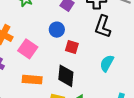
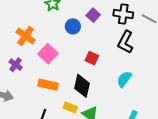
blue circle: (57, 30) -> (73, 26), moved

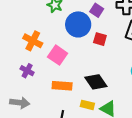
blue circle: (73, 26) -> (78, 24), size x1.6
red square: (92, 58) -> (100, 39), moved
black diamond: (82, 86) -> (96, 82), turned -40

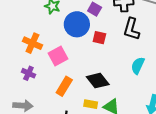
pink square: (58, 55) -> (58, 56), turned 30
orange rectangle: (62, 86) -> (64, 86), turned -60

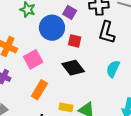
black diamond: (98, 81) -> (73, 68), moved

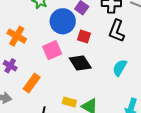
pink square: (33, 59) -> (52, 50), moved
orange rectangle: (39, 90) -> (32, 83), moved

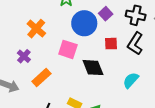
red square: (84, 37) -> (111, 44), moved, turned -32
pink square: (52, 50) -> (68, 49), turned 30

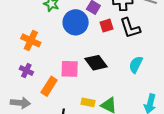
red square: (111, 44) -> (106, 26), moved
black L-shape: (135, 44) -> (130, 28), turned -35
pink square: (68, 49) -> (70, 69), moved

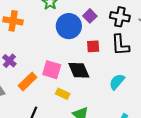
red square: (106, 26) -> (93, 46), moved
orange cross: (31, 40) -> (13, 21), moved, turned -30
yellow rectangle: (88, 102) -> (63, 94), moved

